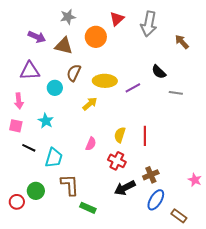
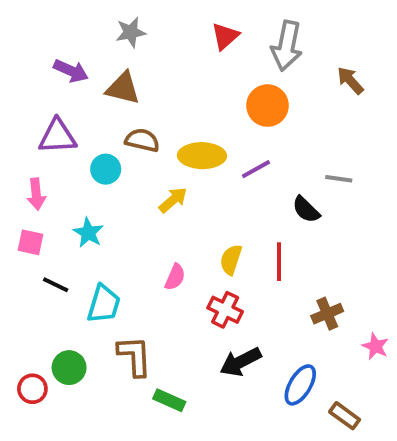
orange circle: (96, 37) -> (267, 106), moved
black semicircle: (159, 72) -> (306, 210), moved
brown semicircle: (74, 73) -> (142, 140), turned 78
brown cross: (151, 175) -> (327, 314), moved

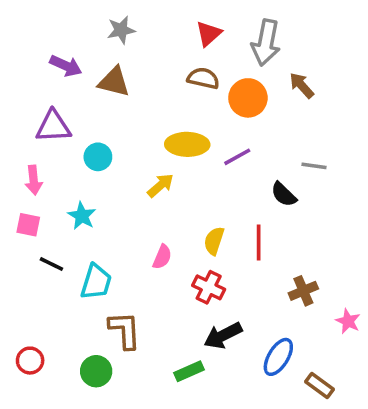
brown arrow: (350, 80) -> (302, 85), moved
brown semicircle: (142, 140) -> (203, 78), moved
green circle: (69, 368) -> (96, 371), moved
green rectangle: (169, 400) -> (189, 371), moved, turned -48

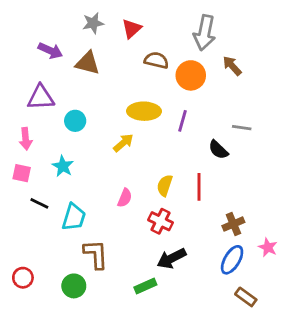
red triangle: (209, 34) -> (132, 29), moved
purple line: (237, 157) -> (183, 121), turned -45
blue ellipse: (278, 357) -> (232, 260), moved

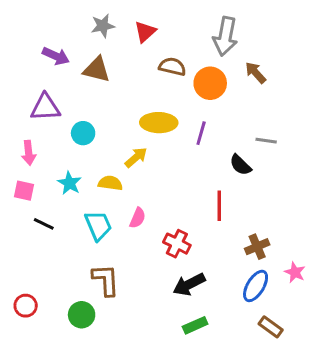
yellow semicircle: (165, 185) -> (110, 183), moved, turned 80
cyan trapezoid: (74, 217) -> (98, 225), moved, turned -40
green rectangle: (145, 286) -> (195, 325), moved

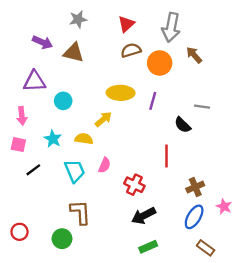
red triangle: (145, 32) -> (126, 24), moved
brown semicircle: (172, 67) -> (131, 50), turned -30
black line: (44, 224) -> (33, 170), turned -63

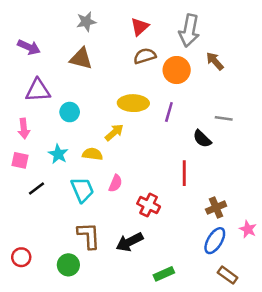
purple arrow: (42, 42) -> (29, 47), moved
black arrow: (144, 216) -> (129, 242), moved

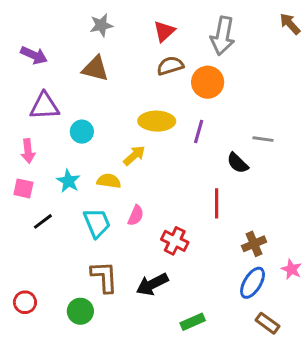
brown arrow: (215, 61) -> (290, 24), moved

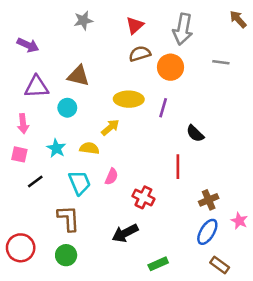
brown triangle: (95, 69) -> (78, 76), moved
gray line: (263, 139) -> (221, 62), moved
brown L-shape: (104, 277) -> (69, 218), moved
red circle: (25, 302) -> (21, 248), size x1.5

